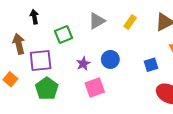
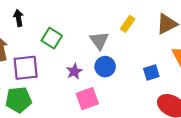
gray triangle: (97, 21) -> (99, 41), moved, turned -36
green square: (63, 34) -> (52, 38), turned -36
green pentagon: (47, 89) -> (19, 100), moved, turned 30

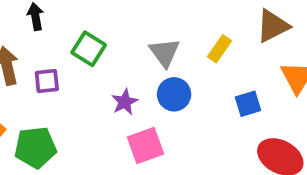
yellow rectangle: (128, 24) -> (220, 49), moved
purple square: (26, 68) -> (47, 81), moved, size x0.6

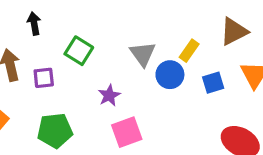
blue circle: (174, 94) -> (170, 75), moved
blue square: (248, 104) -> (213, 83), moved
green pentagon: (35, 147) -> (55, 131), moved

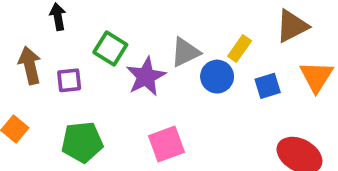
gray triangle: (143, 54) -> (185, 52), turned 40
purple star: (109, 95) -> (146, 77), moved, size x1.5

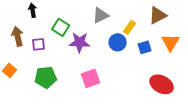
gray triangle: (185, 52) -> (101, 15), moved
purple star: (146, 77) -> (80, 42), turned 30

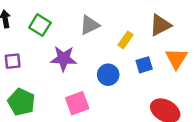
green square: (61, 27) -> (40, 25), moved
blue circle: (118, 42) -> (108, 75), moved
green pentagon: (46, 77) -> (21, 102), turned 30

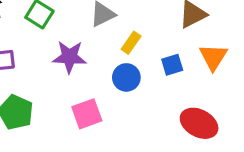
yellow rectangle: (126, 40) -> (131, 43), moved

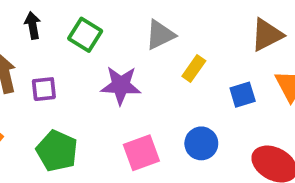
blue circle: (126, 77) -> (201, 143), moved

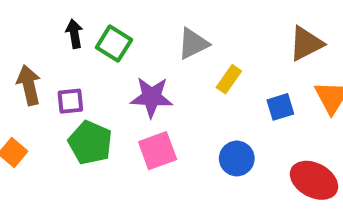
black arrow: (33, 25) -> (74, 34), moved
green pentagon: (57, 151) -> (90, 143), moved
pink square: (141, 153) -> (158, 151), moved

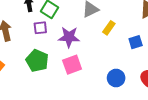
purple square: (70, 101) -> (40, 28), moved
blue circle: (237, 158) -> (116, 78), moved

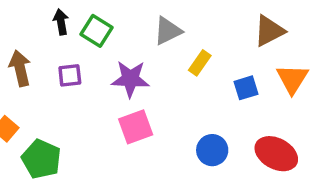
purple square: (40, 28) -> (70, 75), moved
green pentagon: (37, 61) -> (41, 159), moved

